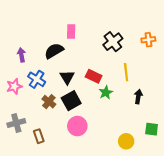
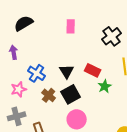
black semicircle: (54, 51) -> (24, 23), moved
purple arrow: (21, 55) -> (14, 52), moved
pink star: (14, 86) -> (19, 89), moved

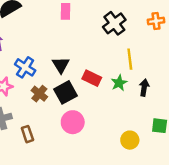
red rectangle: (93, 70) -> (92, 78), moved
green star: (105, 86) -> (119, 83), moved

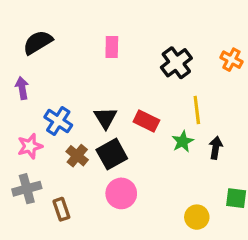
orange cross: (156, 21) -> (231, 60), turned 35
red rectangle: (92, 78) -> (146, 121), moved

